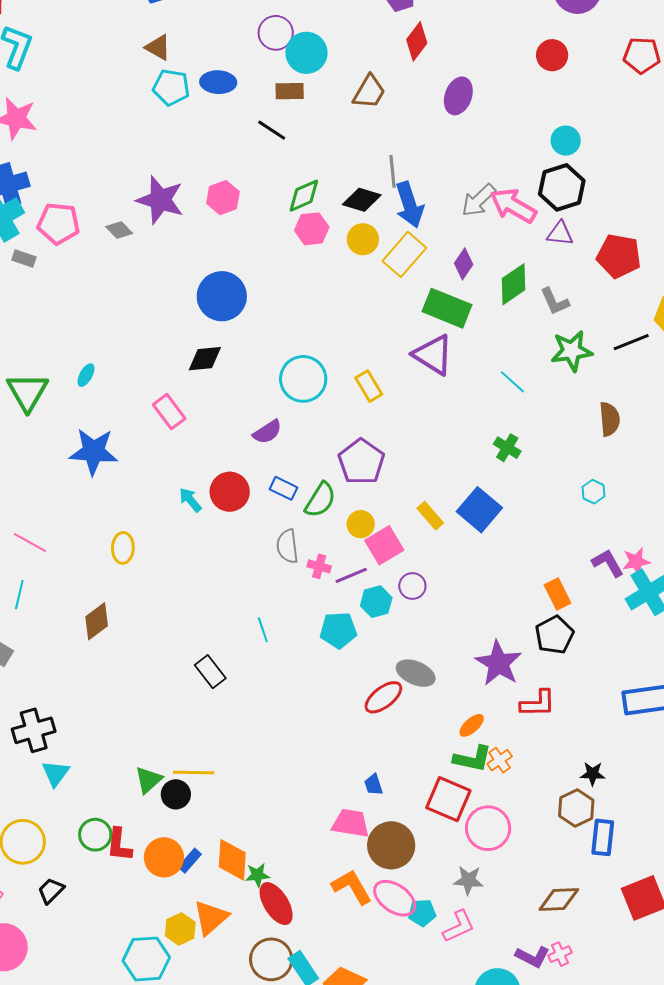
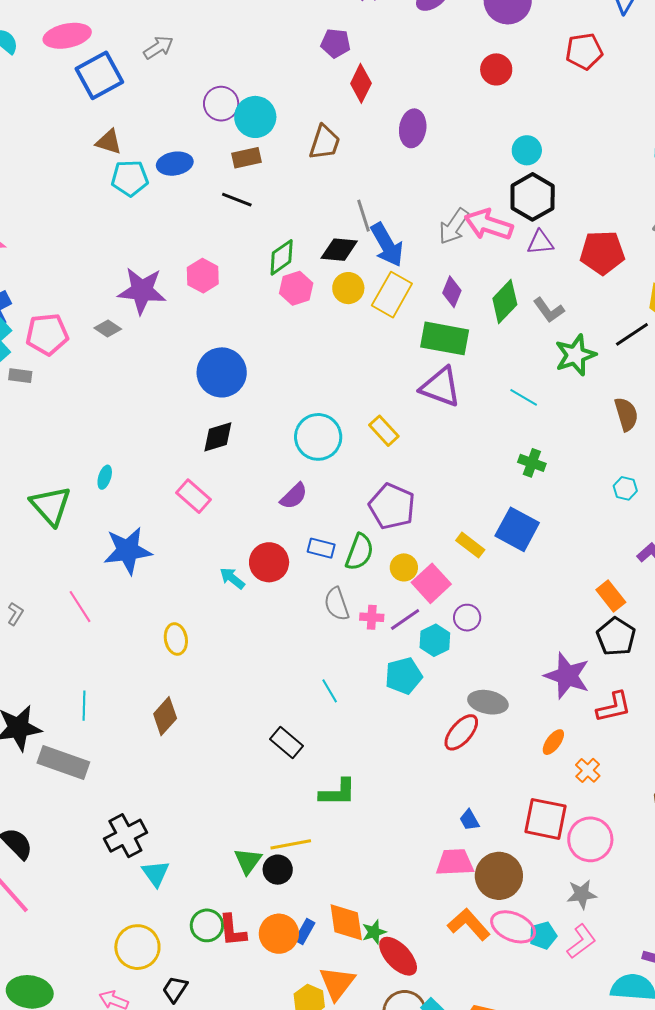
pink line: (30, 542) -> (80, 607), moved, turned 40
green L-shape: (473, 759) -> (338, 793), moved

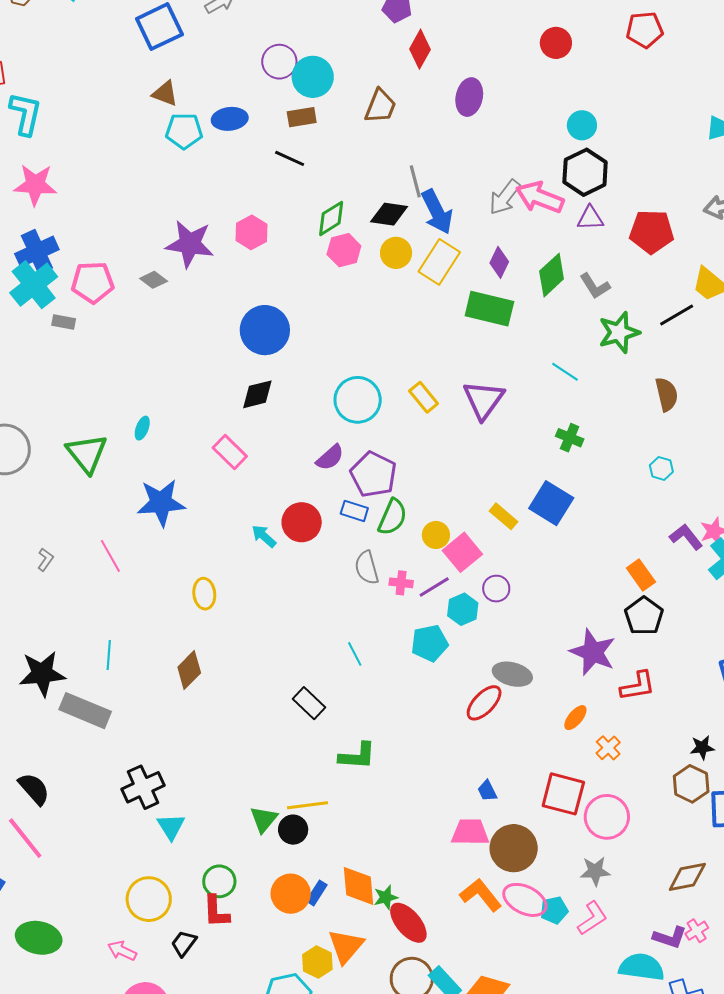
purple triangle: (441, 387) -> (484, 400), moved, turned 42
purple pentagon: (392, 506) -> (373, 474), moved
red L-shape: (232, 930) -> (216, 911), moved

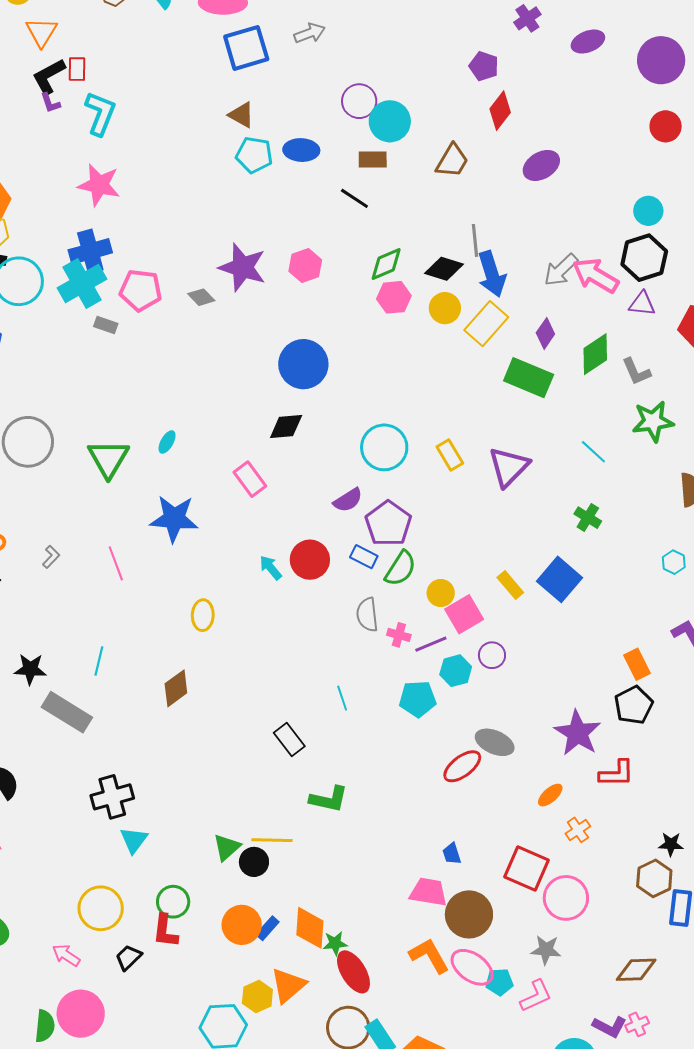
red circle: (556, 43) -> (666, 126), moved
purple ellipse: (469, 97) -> (541, 165), turned 39
black star: (42, 674) -> (30, 669), size x0.7

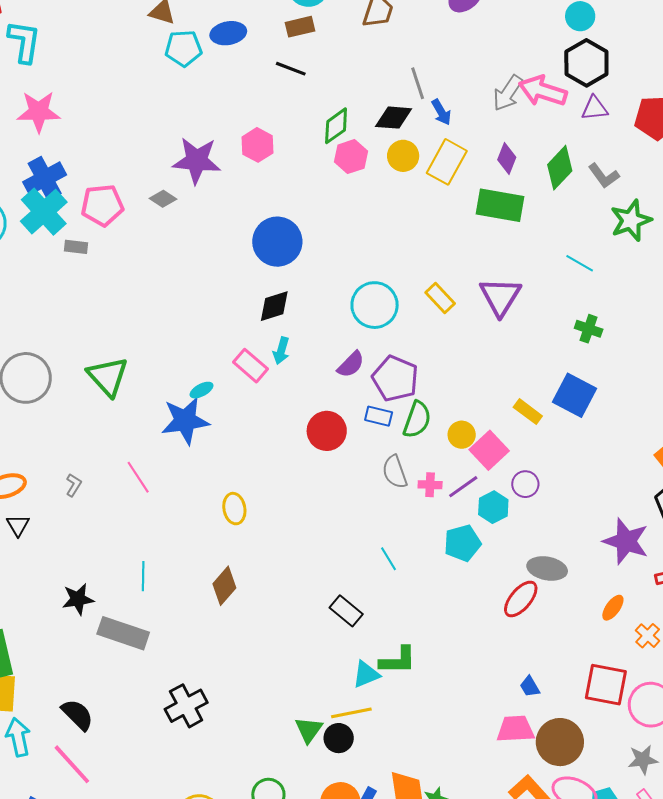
blue arrow: (492, 274) -> (441, 112), size x0.6
cyan ellipse: (167, 442) -> (201, 390), moved, turned 45
cyan arrow: (271, 568) -> (281, 351), moved, turned -112
cyan triangle: (134, 840) -> (366, 674), moved, turned 44

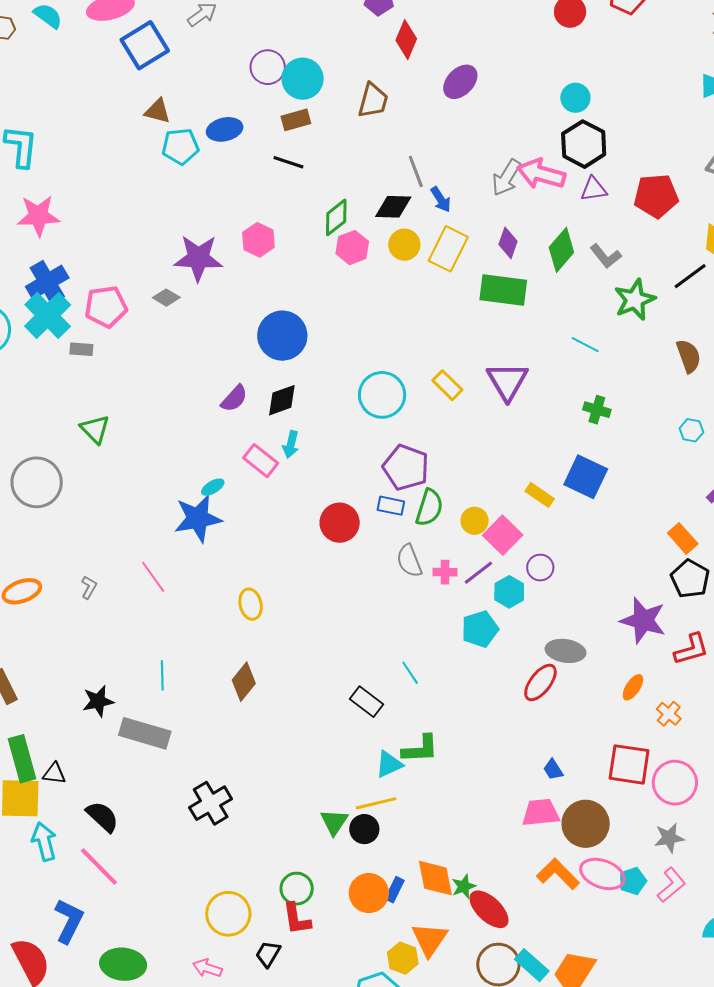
purple semicircle: (351, 364) -> (234, 398), moved
green triangle: (108, 376) -> (95, 429), moved, size x0.7
black triangle: (18, 525) -> (54, 774), moved, turned -50
cyan line: (389, 559) -> (410, 673), moved

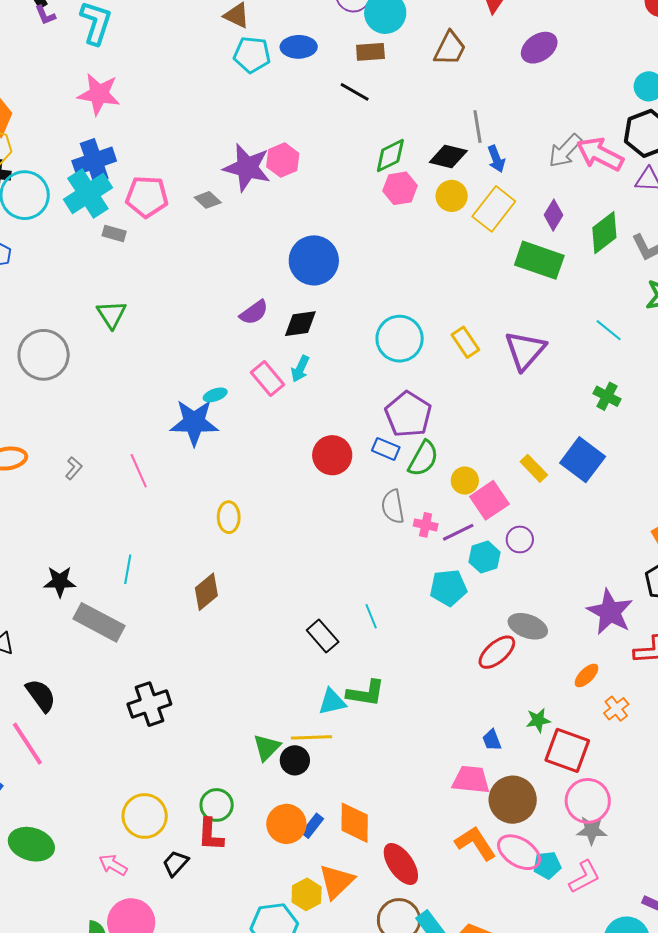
pink hexagon: (258, 240) -> (283, 160), moved
pink circle: (675, 783) -> (588, 801), moved
green star: (464, 886) -> (538, 720), moved

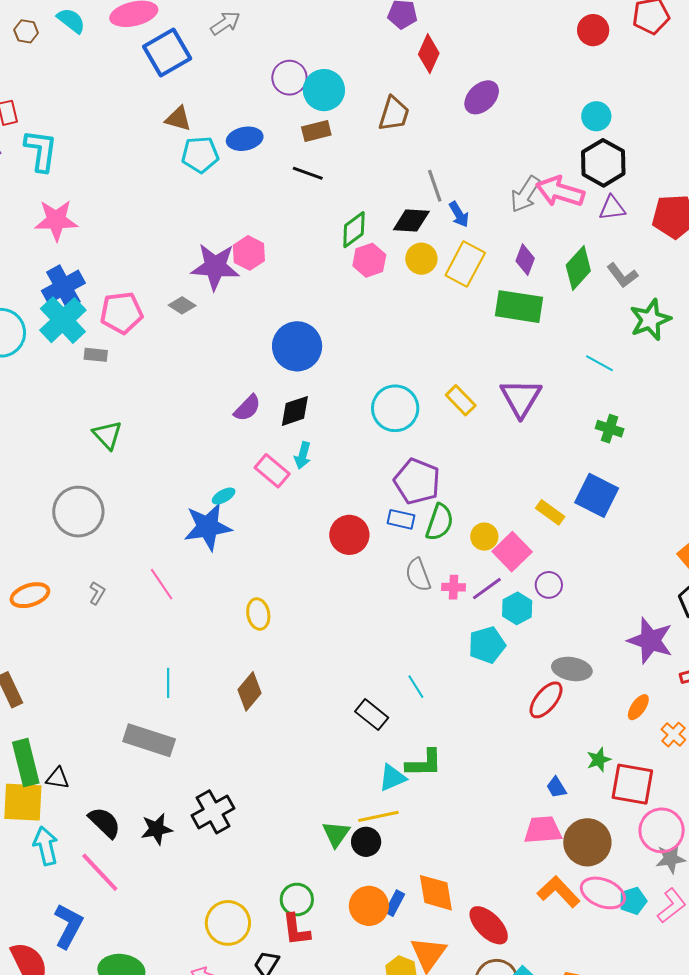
gray circle: (44, 355) -> (78, 512), moved
black star: (60, 582) -> (157, 829), moved

